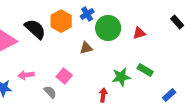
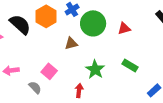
green star: (121, 77) -> (95, 69), moved, turned -30
red arrow: (103, 95) -> (79, 90), moved

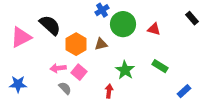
orange hexagon: (46, 16) -> (76, 44), moved
red triangle: (124, 28) -> (154, 29), turned 32
pink arrow: (11, 70) -> (58, 68), moved

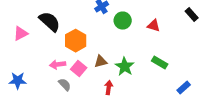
green circle: (123, 24) -> (123, 20), size x0.7
pink triangle: (21, 37) -> (21, 34), size x0.7
brown triangle: (101, 44) -> (101, 62), moved

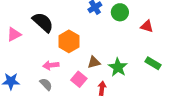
green circle: (123, 20) -> (120, 12), moved
pink square: (79, 68) -> (79, 79), moved
gray semicircle: (65, 84) -> (46, 84), moved

